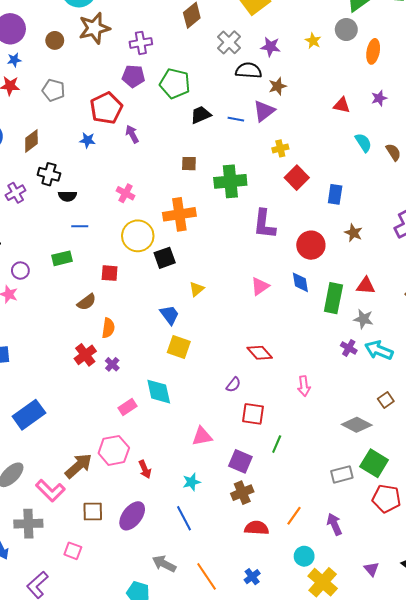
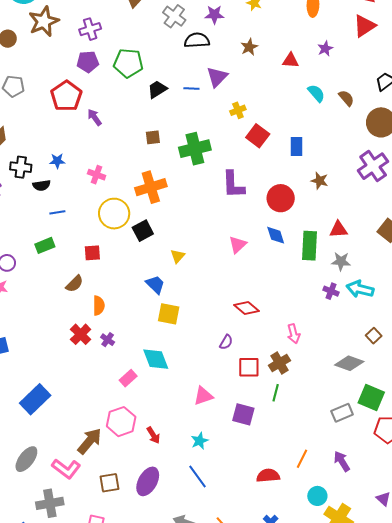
brown star: (278, 86) -> (249, 47), moved
blue star: (87, 140) -> (57, 161), moved
brown cross: (242, 493) -> (280, 363), moved

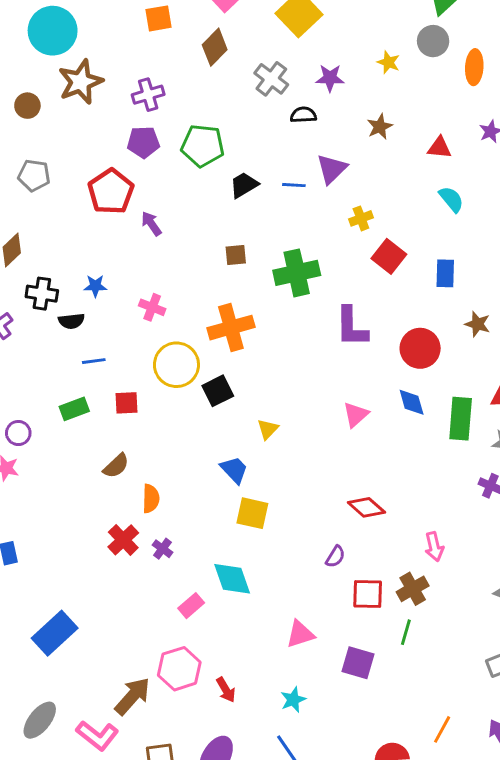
black semicircle: (197, 40) -> (303, 115), size x0.7
cyan semicircle: (316, 93) -> (451, 199), moved
red square: (92, 253) -> (127, 403), moved

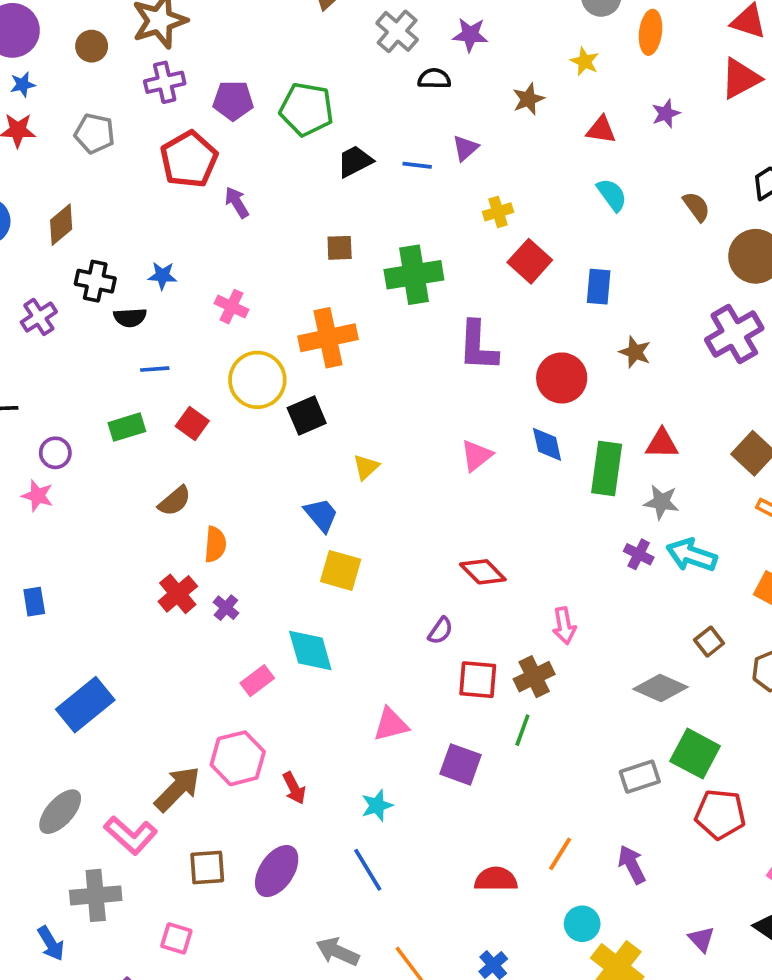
yellow star: (388, 62) -> (585, 61), moved
purple cross: (148, 95) -> (165, 82), moved
purple triangle: (332, 169) -> (465, 148), size x0.7
red square: (127, 403) -> (192, 424), turned 35

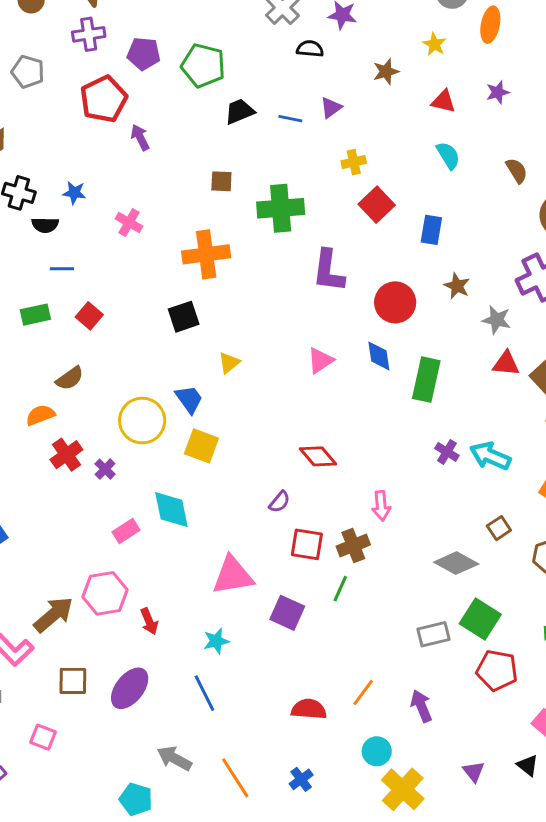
yellow circle: (257, 380) -> (142, 421), moved
red triangle: (662, 444) -> (506, 364), moved
gray star: (661, 502) -> (497, 320), moved
orange semicircle: (215, 544) -> (40, 415), moved, turned -120
pink triangle: (391, 724) -> (233, 576), size x1.4

